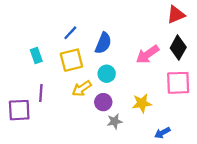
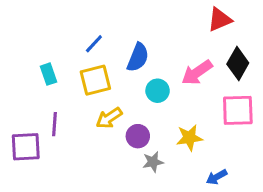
red triangle: (176, 15) -> (220, 20), moved
cyan circle: (107, 74) -> (158, 91), moved

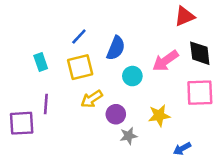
black diamond: (238, 63) -> (200, 53), turned -36

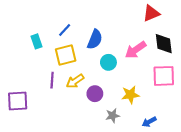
cyan rectangle: (41, 62) -> (36, 41), moved
purple line: (46, 104) -> (52, 80), moved
gray star: (129, 136) -> (113, 116), moved

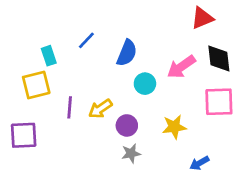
yellow square: (66, 55) -> (36, 85), moved
gray star: (113, 116) -> (131, 153), moved

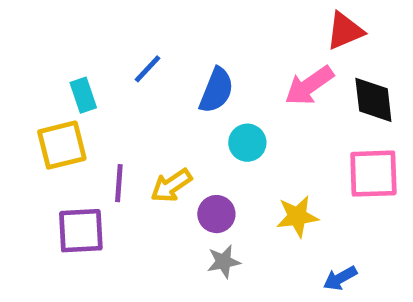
pink arrow: (181, 67) -> (309, 86), moved
purple square: (24, 135) -> (81, 231), moved

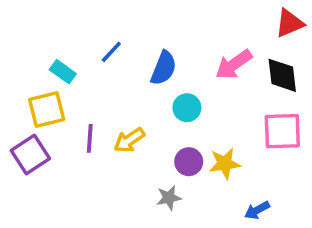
red triangle: (345, 31) -> (289, 23), moved
cyan rectangle: (83, 95) -> (63, 72), turned -35
purple circle: (216, 214) -> (189, 162), moved
purple square: (81, 231) -> (30, 154), moved, turned -30

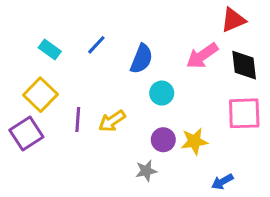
red triangle: (289, 23) -> (233, 20), moved
cyan rectangle: (63, 72) -> (50, 50), moved
yellow square: (47, 110) -> (40, 95), turned -32

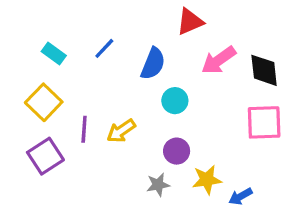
red triangle: (233, 20) -> (190, 22), moved
purple square: (26, 133) -> (45, 156), moved
yellow star: (194, 141) -> (207, 180), moved

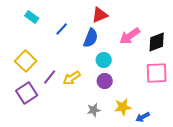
red triangle: (190, 22) -> (100, 15), moved
cyan rectangle: (54, 54) -> (32, 17), moved
black diamond: (264, 70) -> (157, 42), turned 75
purple line: (84, 129) -> (50, 77), turned 35
purple circle: (177, 151) -> (105, 81), moved

